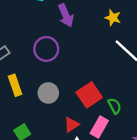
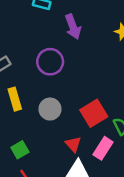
red triangle: (71, 125) -> (73, 144), turned -42

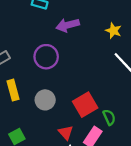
purple arrow: (73, 27) -> (68, 25), turned 95

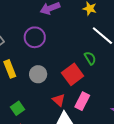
green semicircle: (109, 117) -> (90, 58), moved

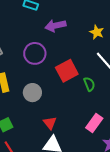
red square: (73, 74) -> (67, 71), moved
pink rectangle: (82, 101) -> (94, 123), moved

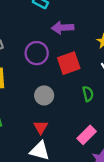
red square: (67, 71) -> (69, 63), moved
gray circle: (32, 93) -> (44, 95), moved

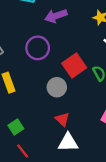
red square: (69, 63) -> (74, 65), moved

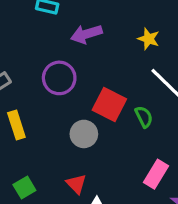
red square: (74, 65) -> (109, 104), turned -30
red triangle: (62, 119) -> (76, 184), moved

